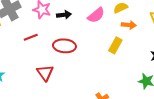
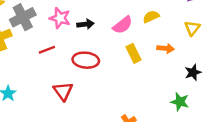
orange arrow: (129, 25) -> (166, 48), moved
yellow rectangle: (115, 45) -> (133, 53), moved, turned -56

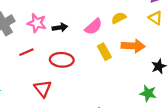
yellow triangle: (192, 28) -> (156, 18), moved, turned -32
orange arrow: (166, 48) -> (133, 46), size x1.5

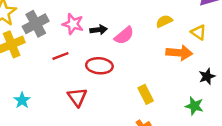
yellow triangle: (156, 18) -> (198, 32), moved
pink semicircle: (93, 27) -> (124, 35), moved
yellow rectangle: (104, 52) -> (146, 94), moved

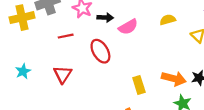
orange arrow: (179, 53) -> (174, 79), moved
red ellipse: (99, 66) -> (100, 51), turned 45
red triangle: (77, 97) -> (63, 74), moved

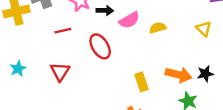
yellow semicircle: (168, 20) -> (158, 28), moved

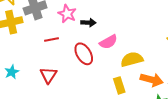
pink semicircle: (129, 20) -> (108, 42), moved
yellow semicircle: (158, 28) -> (132, 59), moved, size x1.5

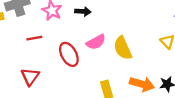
black arrow: (88, 23) -> (83, 11), moved
yellow semicircle: (132, 59) -> (123, 48), moved, turned -100

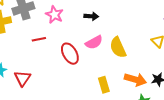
black arrow: (83, 11) -> (91, 16), moved
red triangle: (30, 77) -> (22, 78), moved

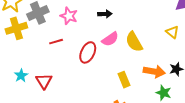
red ellipse: (70, 54) -> (88, 52), turned 60

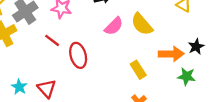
red line: (56, 42) -> (52, 40), turned 64
red ellipse: (88, 52) -> (78, 55), moved, turned -30

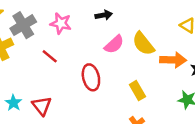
orange arrow: (171, 54) -> (173, 60), moved
red ellipse: (78, 55) -> (91, 77), moved

